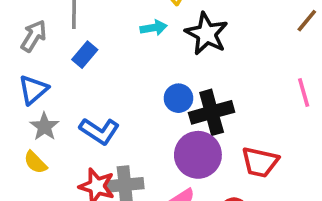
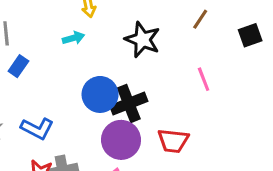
black star: (207, 34) -> (142, 40), moved
blue circle: (178, 98) -> (100, 94), size x1.5

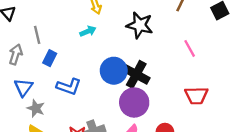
black cross: (129, 103) -> (136, 74), turned -32
blue L-shape: (37, 128) -> (69, 87), moved
red trapezoid: (173, 141) -> (196, 95), moved

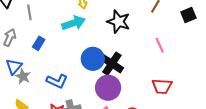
cyan arrow: (88, 31) -> (74, 23), size x1.6
gray line: (37, 35) -> (29, 12), moved
blue L-shape: (69, 87) -> (57, 81), moved
gray star: (36, 108) -> (23, 76), moved

